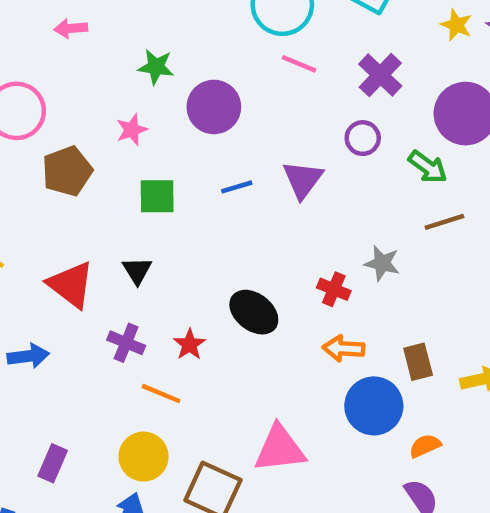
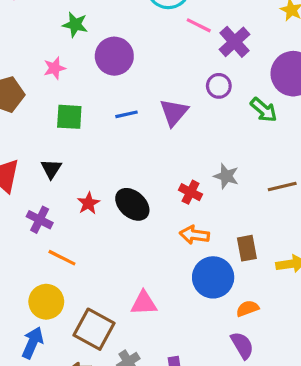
pink line: (299, 64) -> (199, 25), moved
brown line: (444, 222) -> (282, 187), moved
red star: (190, 344) -> (88, 203), moved
pink triangle: (280, 449) -> (144, 303), size x0.7

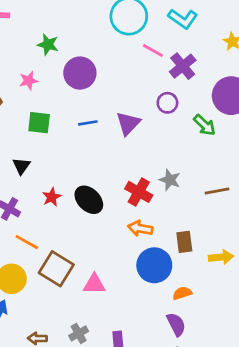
red cross: (190, 192) -> (139, 192), size x1.4
brown square: (94, 329) -> (56, 269), moved

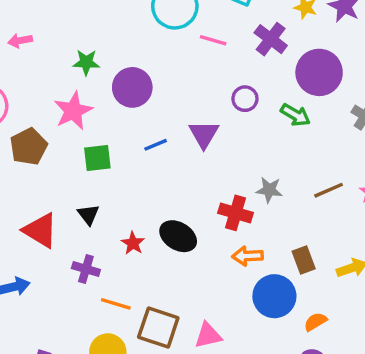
purple cross: (183, 66) -> (271, 39), moved
pink star: (29, 81) -> (73, 111), size x1.6

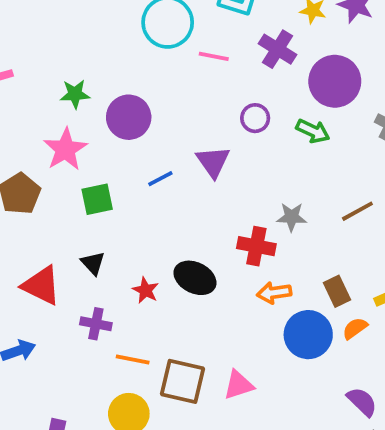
orange semicircle: (315, 322) -> (355, 328), moved

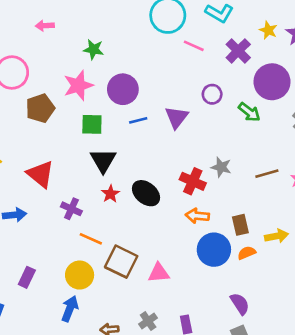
purple circle: (129, 117) -> (123, 89), moved
black triangle: (93, 263) -> (103, 161), moved, size x1.5

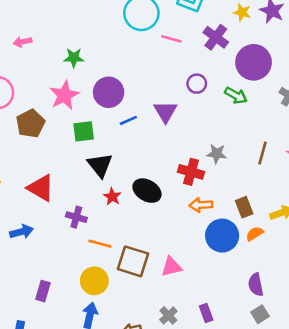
brown line: (267, 174) -> (262, 153), turned -50
purple semicircle: (240, 304) -> (256, 285), turned -150

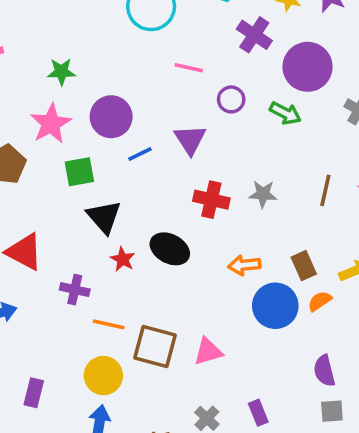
pink line: (171, 39) -> (189, 68), moved
red cross: (191, 172) -> (211, 200), moved
gray square: (260, 314) -> (332, 411), turned 30

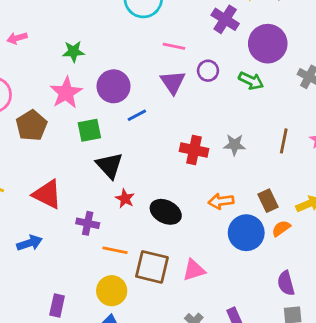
purple triangle: (190, 140) -> (173, 82), moved
black ellipse: (170, 249) -> (166, 212), moved

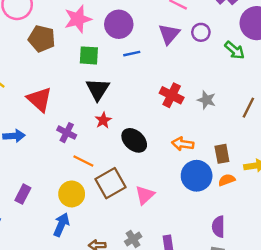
brown pentagon: (32, 126) -> (42, 39), turned 30
brown square: (152, 267) -> (111, 183), turned 32
pink triangle: (194, 270) -> (145, 195), turned -40

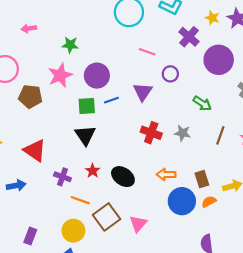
purple triangle: (169, 34) -> (143, 92), moved
green arrow: (234, 50) -> (202, 103), moved
green square: (89, 55) -> (87, 106), moved
red star: (103, 120) -> (93, 171), moved

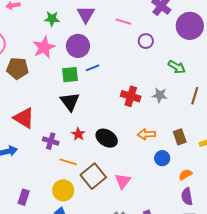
purple triangle: (143, 92) -> (86, 14), moved
blue circle: (182, 201) -> (162, 158), size x0.6
orange semicircle: (209, 202) -> (185, 175), moved

